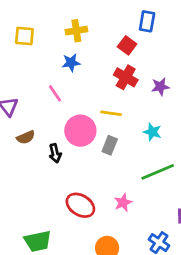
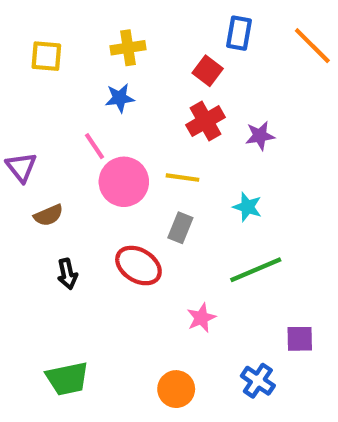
red cross: (126, 77) -> (205, 121), turned 30
pink circle: (80, 131) -> (124, 182), moved
black arrow: (55, 153) -> (67, 274), moved
red ellipse: (80, 205) -> (138, 266), moved

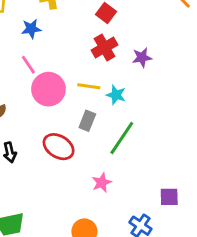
blue star: (120, 98) -> (31, 29), moved
cyan star: (247, 207) -> (116, 95), moved
green line: (256, 270) -> (122, 138), moved, turned -33

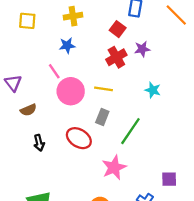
blue star: (31, 29) -> (67, 45), moved
purple star: (142, 58) -> (142, 49), moved
cyan star: (116, 95) -> (153, 90), moved
pink star: (102, 183) -> (114, 167), size x1.5

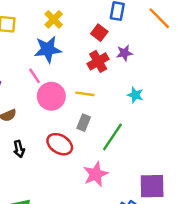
yellow cross: (73, 16) -> (54, 19), turned -36
blue star: (67, 45) -> (48, 49), size x1.6
purple square: (169, 179) -> (152, 186), size x1.6

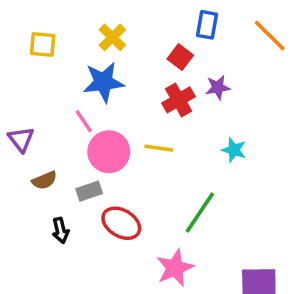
gray rectangle: (84, 123) -> (89, 191), moved, turned 49

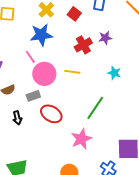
red square: (180, 57) -> (74, 14), moved

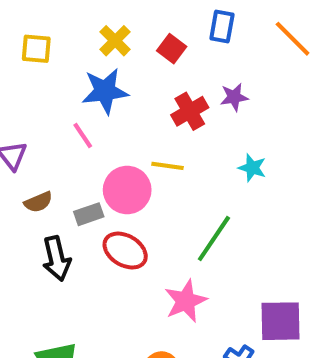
pink circle: (44, 74) -> (127, 190), moved
black arrow: (17, 118) -> (57, 259), size x1.5

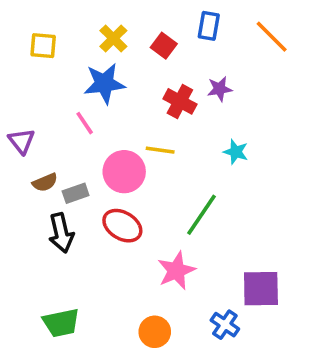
red cross: (190, 111) -> (180, 101), turned -32
gray rectangle: (89, 214) -> (76, 193), moved

